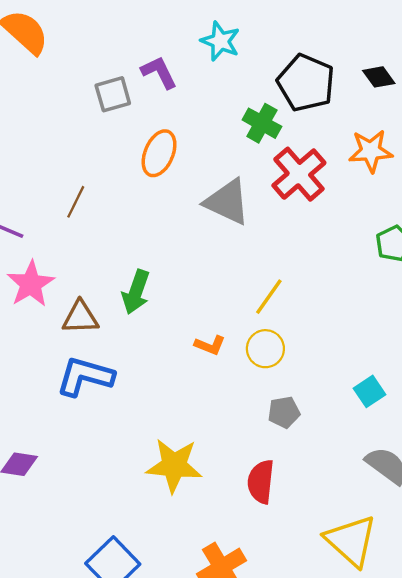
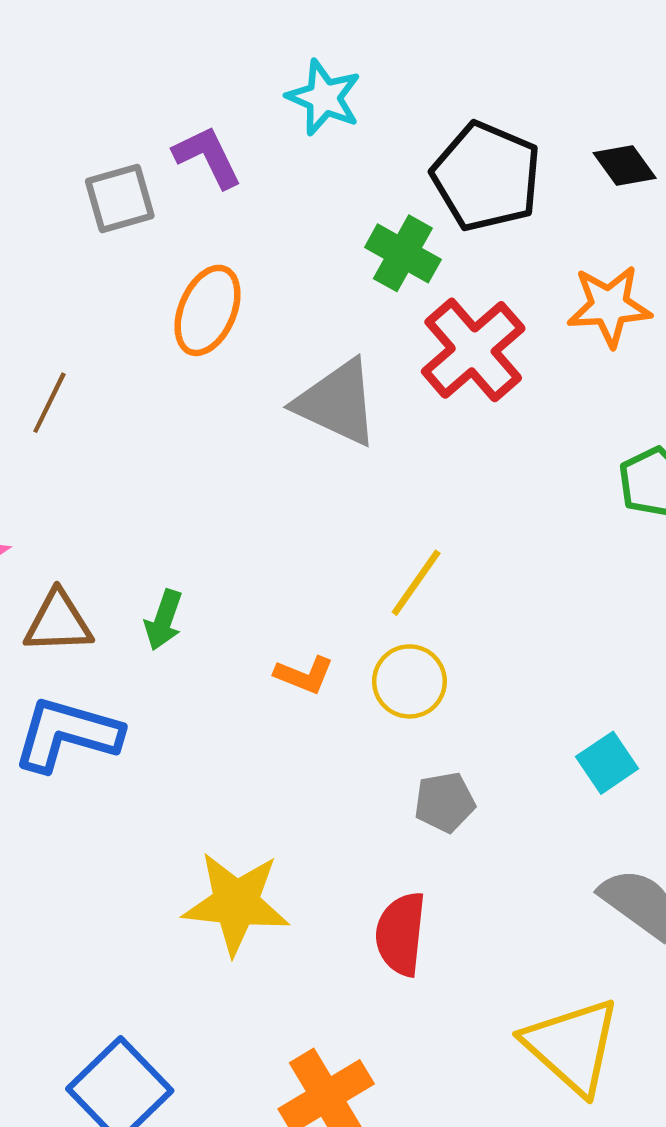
green arrow: (136, 292) -> (164, 620), moved, size x0.7

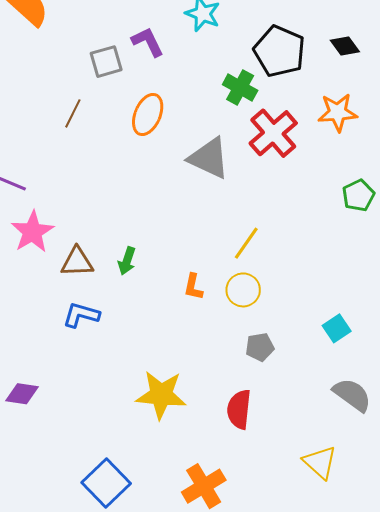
brown line: (49, 403) -> (73, 113), moved
orange L-shape: (304, 675) -> (193, 287), turned 80
blue L-shape: (67, 734) -> (81, 315), size x0.7
yellow triangle: (572, 1046) -> (320, 462), size x0.7

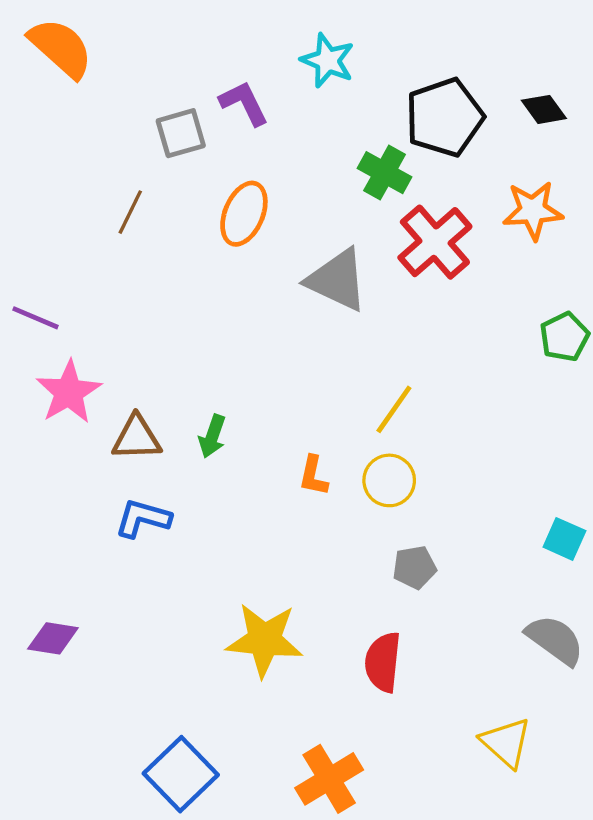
black pentagon: (279, 51) -> (444, 117), turned 30
cyan square: (337, 328) -> (564, 539), moved, turned -32

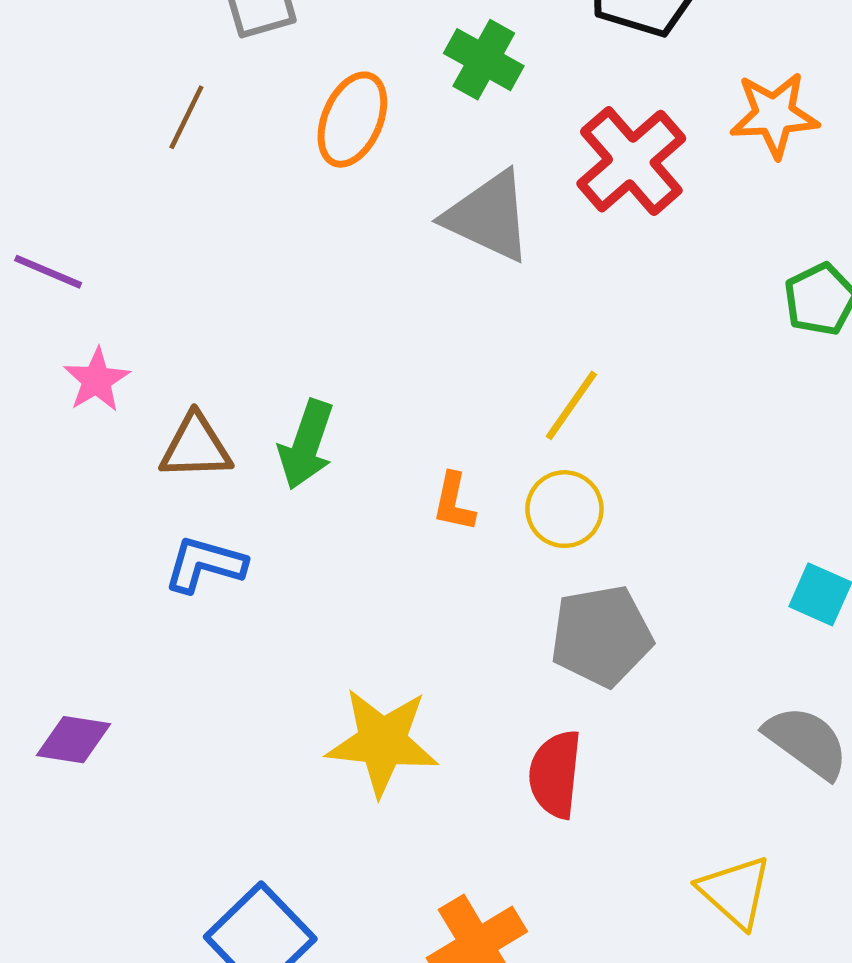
green cross: (384, 173) -> (484, 60), moved
pink star: (69, 392) -> (97, 380), size x0.7
green arrow: (212, 436) -> (306, 445), size x1.4
gray pentagon: (414, 567) -> (601, 636), size x1.6

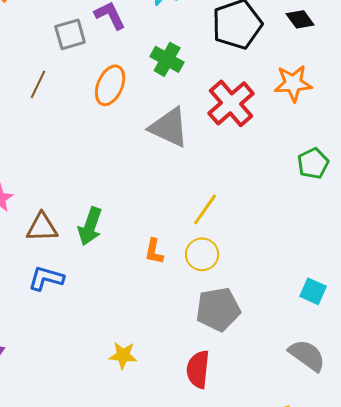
yellow star: (382, 742) -> (123, 355), size x0.6

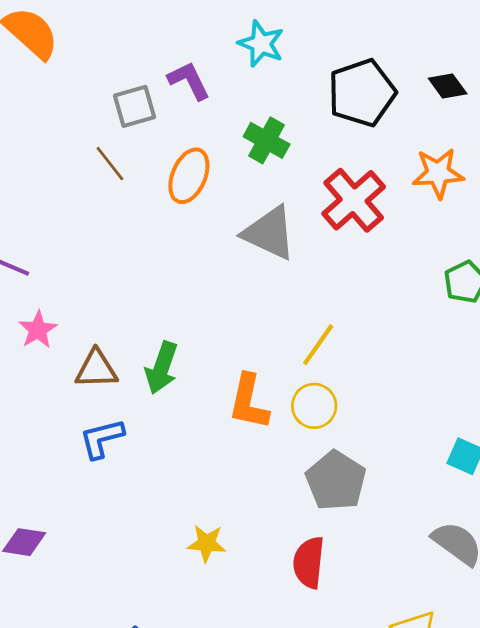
brown line: (38, 84) -> (110, 164), moved, turned -64
orange L-shape: (154, 251) -> (249, 402), size x1.6
blue L-shape: (46, 278) -> (102, 439), turned -30
gray pentagon: (218, 309) -> (336, 481), turned -30

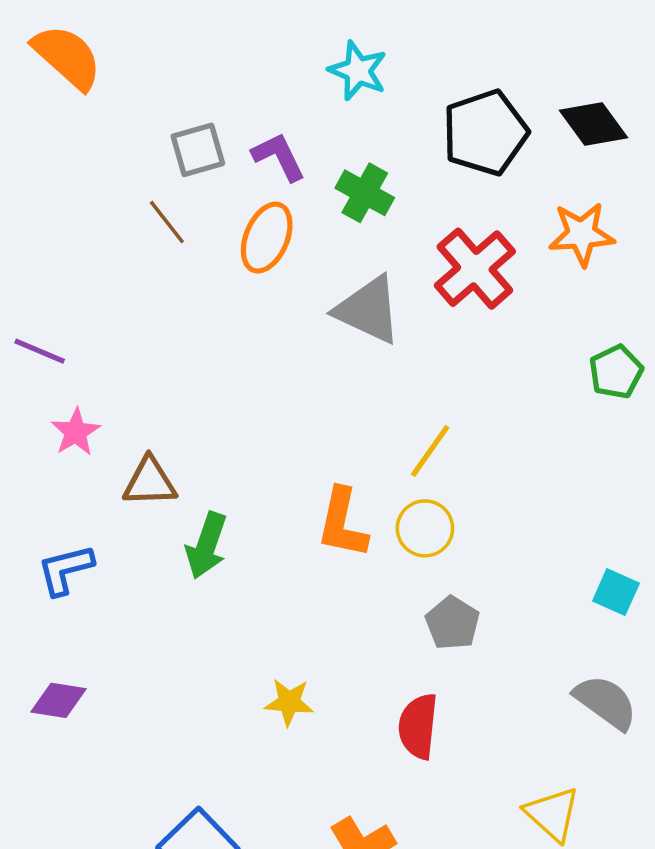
purple L-shape: (189, 81) -> (279, 157), moved
black diamond: (448, 86) -> (594, 124), size x1.4
green arrow: (162, 368) -> (206, 546), moved
blue L-shape: (102, 439) -> (65, 570), moved
gray pentagon: (336, 481) -> (452, 623), size x0.7

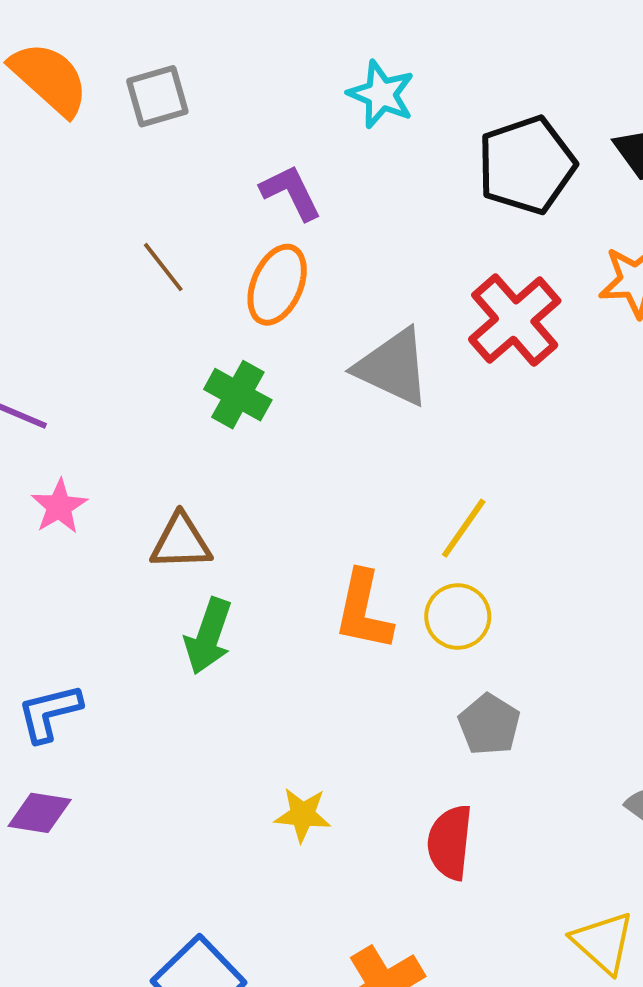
gray square: (198, 150) -> (157, 96), moved
green cross: (365, 193) -> (238, 395), moved
brown triangle: (150, 482) -> (181, 542), moved
blue L-shape: (65, 570) -> (49, 713), moved

